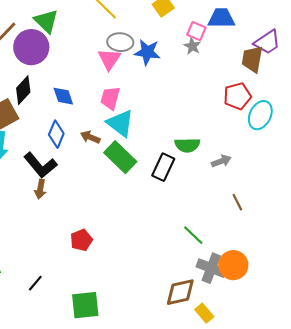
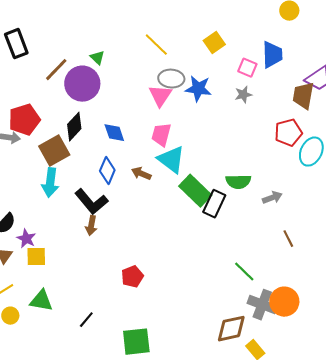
blue trapezoid: (221, 18) -> (272, 55), turned 88
green triangle: (46, 21) -> (97, 58), size x0.6
gray star: (192, 46) -> (243, 95), moved, turned 30
green rectangle: (120, 157) -> (195, 191), moved

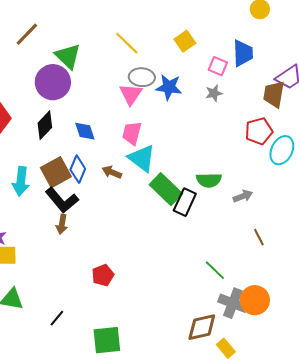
green triangle: (97, 58) -> (68, 56), size x1.8
brown line: (56, 70) -> (27, 34), moved
brown square: (54, 151) -> (56, 172), moved

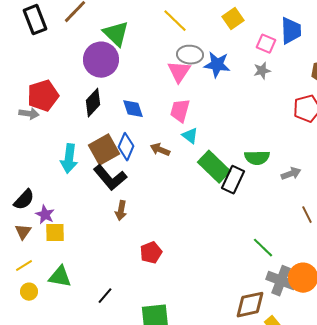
cyan triangle: (142, 158) -> (190, 136), size x0.6
brown arrow: (62, 224) -> (121, 211), moved

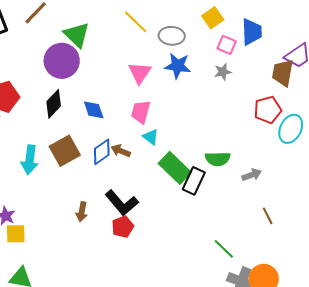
yellow square: (233, 19) -> (213, 18), moved
gray ellipse: (190, 55) -> (172, 36), moved
blue diamond: (126, 147) -> (102, 152), moved, turned 32
black L-shape: (110, 178) -> (122, 203), moved
red pentagon: (151, 253) -> (123, 227), moved

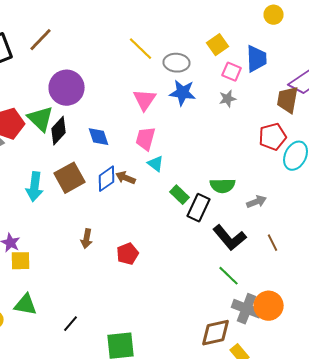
green triangle: (77, 35) -> (41, 119), moved
green rectangle: (175, 168) -> (180, 195), size x0.6
black L-shape: (122, 203) -> (230, 238), moved

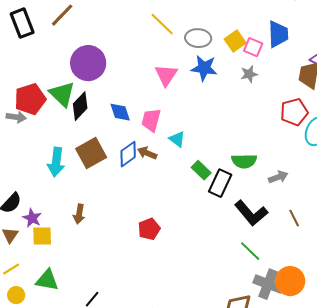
yellow square: (218, 45) -> (235, 41), moved
pink trapezoid: (146, 139) -> (151, 120), moved
brown arrow: (87, 239) -> (79, 214), moved

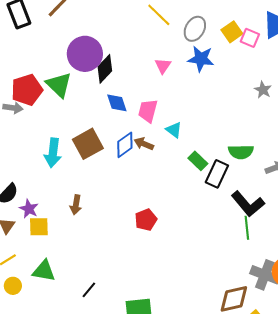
gray ellipse: (198, 38) -> (195, 29), turned -65
gray star: (249, 74) -> (263, 90), moved, turned -30
pink triangle: (166, 75) -> (163, 66), size x0.7
black diamond: (80, 106) -> (105, 69), moved
green line: (250, 251) -> (247, 228), moved, turned 40

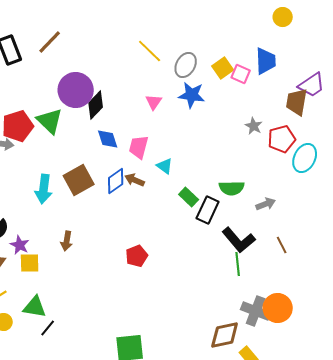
black line: (89, 290) -> (48, 328), moved

